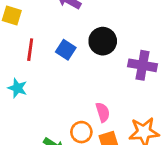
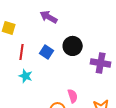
cyan star: (17, 88) -> (26, 76), moved

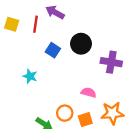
red line: (22, 52) -> (35, 24), moved
pink semicircle: (73, 96) -> (89, 92), moved, turned -56

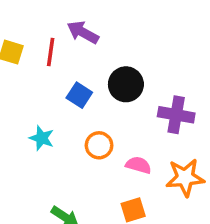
orange circle: (65, 113) -> (99, 145), moved
orange star: (112, 113) -> (185, 178), moved

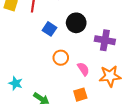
cyan star: (42, 138) -> (16, 83), moved
pink semicircle: (138, 165) -> (83, 69), turned 40

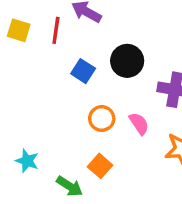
pink semicircle: (83, 69) -> (139, 124), moved
orange square: (80, 95) -> (100, 166), moved, turned -32

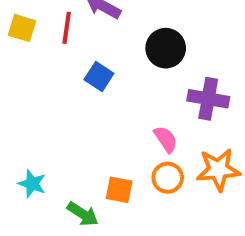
black circle: (127, 61) -> (166, 48), moved
orange circle: (102, 118) -> (168, 178), moved
orange square: (100, 166) -> (119, 190), turned -30

